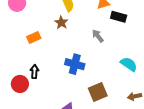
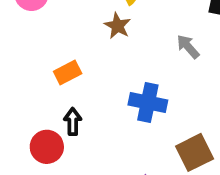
orange rectangle: (34, 37) -> (68, 72), moved

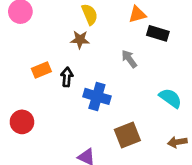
brown star: (117, 26) -> (80, 40), turned -30
black arrow: (73, 122) -> (67, 77), moved

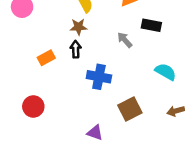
black rectangle: (158, 33) -> (151, 25), moved
black arrow: (67, 77) -> (76, 49), moved

